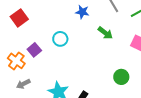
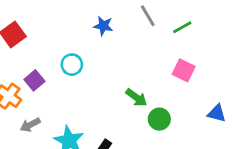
green arrow: (105, 33) -> (136, 98), moved
gray arrow: (23, 84) -> (30, 125), moved

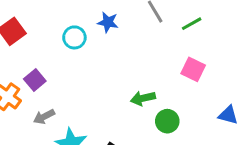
cyan circle: (72, 65) -> (74, 37), moved
green arrow: (136, 98) -> (143, 98), turned 130
gray arrow: (30, 125) -> (44, 117), moved

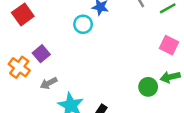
cyan circle: (74, 37) -> (83, 24), moved
green arrow: (143, 98) -> (170, 77), moved

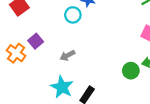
gray arrow: (49, 83) -> (67, 55), moved

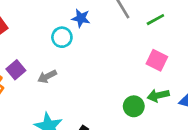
gray arrow: (67, 55) -> (47, 76), moved

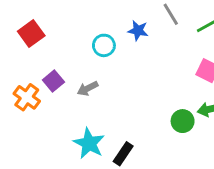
blue star: (81, 18) -> (138, 31), moved

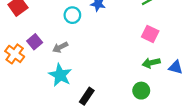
green circle: (183, 121) -> (141, 91), moved
cyan star: (89, 143) -> (60, 75), moved

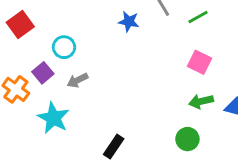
cyan circle: (72, 15) -> (64, 47), moved
cyan star: (60, 75) -> (53, 118), moved

